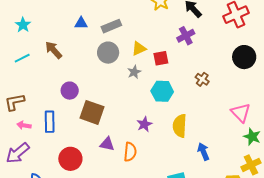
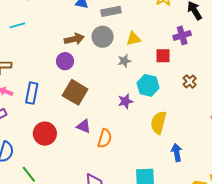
brown arrow: (54, 50) -> (74, 39), moved, turned 108
red square: (161, 58) -> (163, 56), moved
purple circle: (70, 91) -> (65, 61), moved
purple star: (144, 124) -> (125, 101), moved

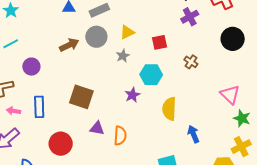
purple cross: (182, 35) -> (190, 17), moved
purple circle: (65, 61) -> (31, 67), moved

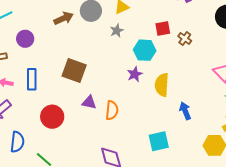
red square: (159, 42) -> (163, 28), moved
purple star: (132, 95) -> (135, 74), moved

